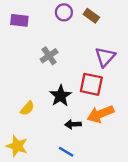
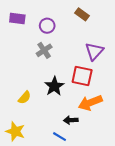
purple circle: (64, 12) -> (47, 26), moved
black arrow: (73, 124) -> (71, 120), moved

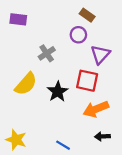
purple circle: (47, 26) -> (78, 35), moved
yellow semicircle: (25, 98) -> (26, 84), moved, size x1.6
black arrow: (71, 120) -> (102, 136), moved

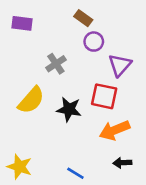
brown rectangle: (87, 15) -> (83, 18), moved
black star: (58, 92) -> (69, 109), turned -30

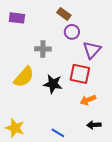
gray cross: (56, 64) -> (43, 49), turned 35
orange arrow: (115, 130) -> (88, 100), size x0.7

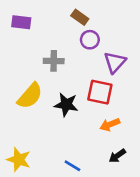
black arrow: (94, 125) -> (117, 156), turned -32

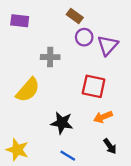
purple triangle: (115, 62) -> (108, 45), moved
black star: (66, 105) -> (62, 123), moved
black arrow: (117, 156) -> (110, 146), turned -91

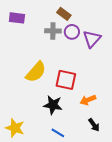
gray cross: (50, 57) -> (53, 31), moved
red square: (94, 86) -> (66, 80), moved
yellow semicircle: (28, 90) -> (36, 72), moved

